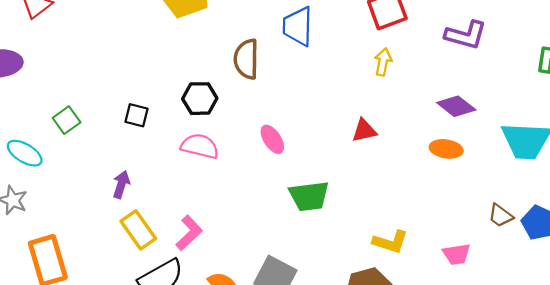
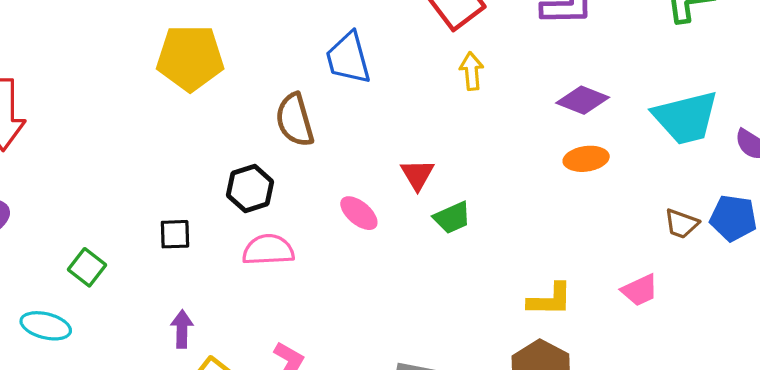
red triangle: (364, 131) -> (417, 175), moved, turned -32
green trapezoid: (309, 196) -> (452, 218), moved, size x0.7

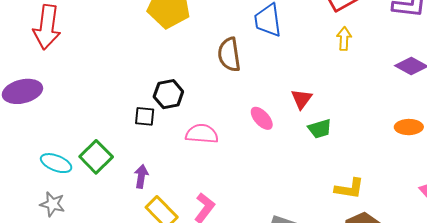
orange ellipse: (586, 159) -> (409, 127), moved
black hexagon: (250, 188) -> (168, 94), moved
green square: (87, 267) -> (96, 157), moved, size x1.4
yellow L-shape: (550, 300) -> (349, 189), moved

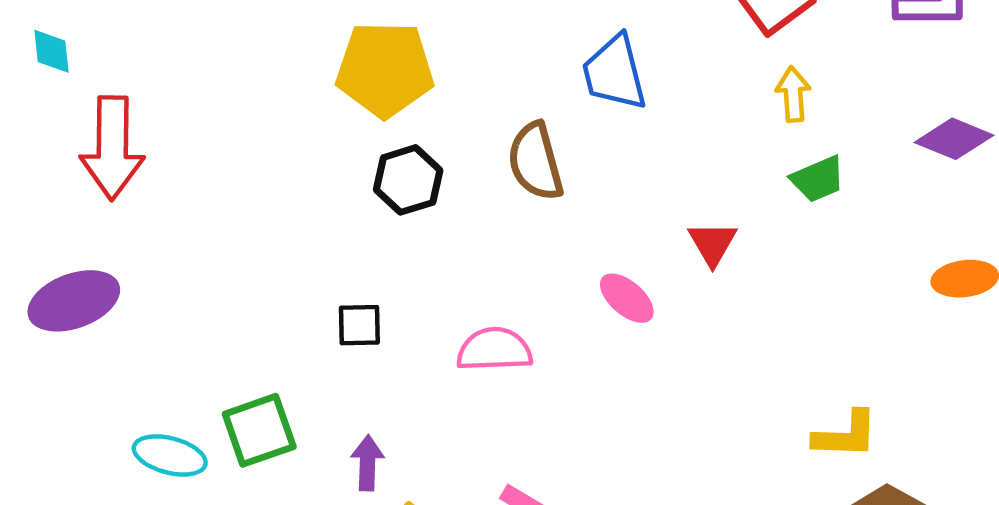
black hexagon: (168, 94) -> (408, 180), moved
green trapezoid: (320, 129) -> (818, 179), moved
green square: (96, 157) -> (259, 430), turned 32

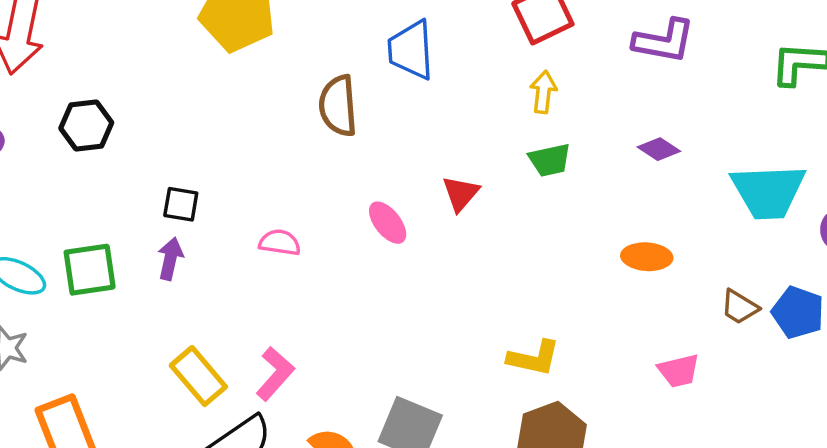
purple diamond: (954, 139) -> (659, 149), size x0.7
black hexagon: (408, 180) -> (86, 125), moved
pink semicircle: (494, 350) -> (280, 243), size x0.7
purple arrow: (367, 463) -> (170, 259), moved

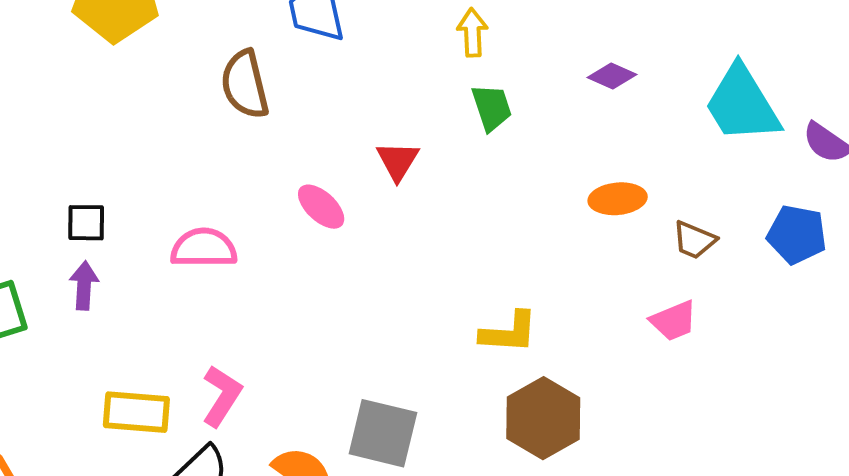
green trapezoid: (550, 160) -> (492, 108), turned -87
cyan trapezoid: (768, 191) -> (742, 104), turned 70
pink semicircle: (280, 243) -> (204, 248), size x1.4
brown trapezoid: (740, 307) -> (694, 240), moved
yellow rectangle: (198, 376) -> (136, 412), turned -36

